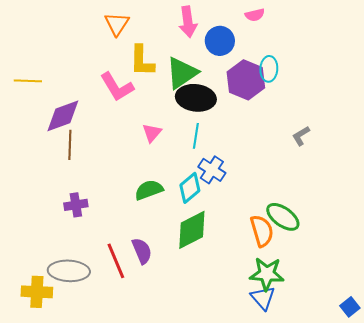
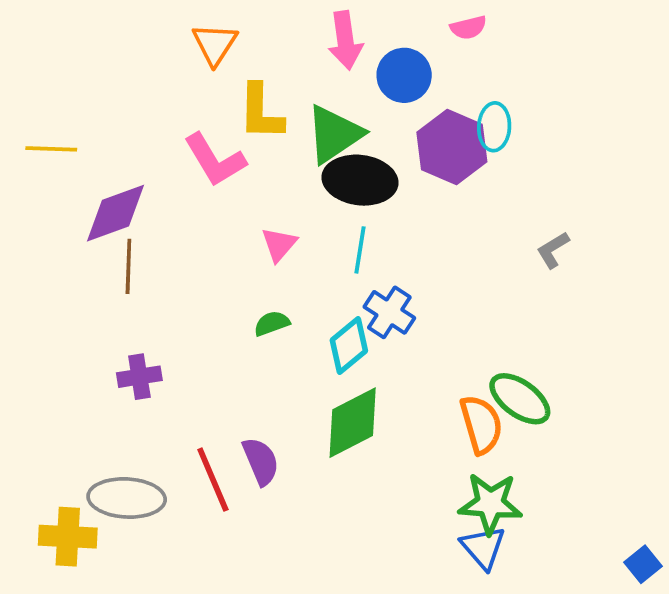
green semicircle: (149, 190) -> (272, 323), moved, size x0.7

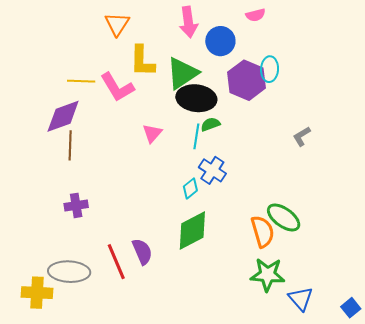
yellow line: (51, 149) -> (81, 81), moved
green semicircle: (272, 323) -> (210, 124), moved
cyan diamond: (349, 345) -> (190, 188), size x0.7
blue triangle: (483, 548) -> (301, 299), moved

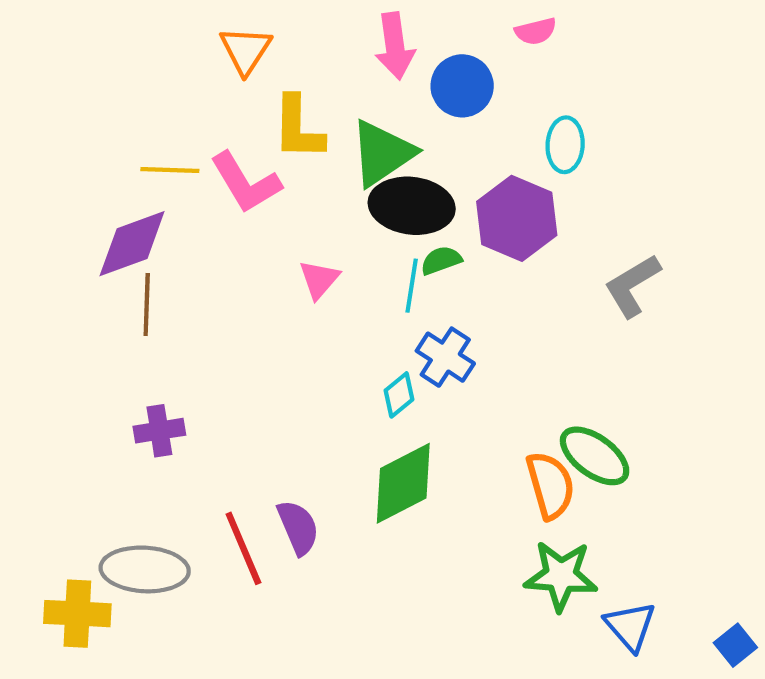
purple hexagon: (247, 80) -> (517, 218), moved
gray L-shape: (302, 136) -> (632, 286), size x1.5

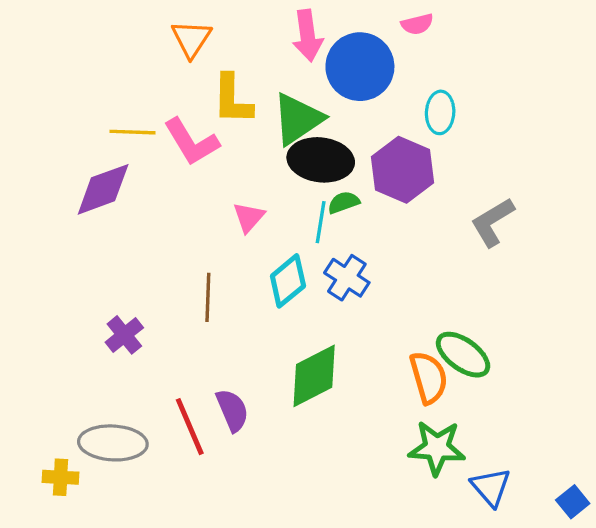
blue circle: (462, 86) -> (360, 67), size x1.4
brown line: (147, 305) -> (208, 297), moved
cyan diamond: (399, 395) -> (288, 281), moved, size x1.5
purple cross: (159, 431) -> (124, 335), turned -30
yellow cross: (77, 614) -> (61, 477), size x0.7

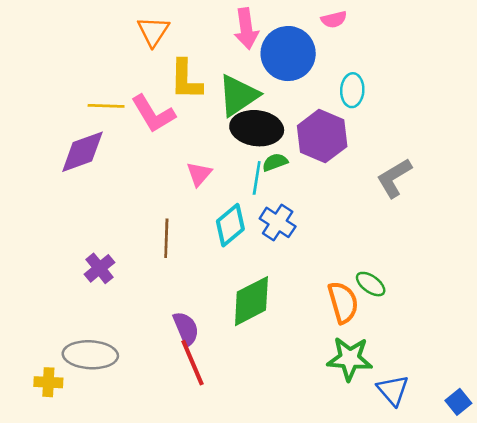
green ellipse: (463, 355) -> (371, 284), size x0.7
red line: (190, 427) -> (192, 363), moved

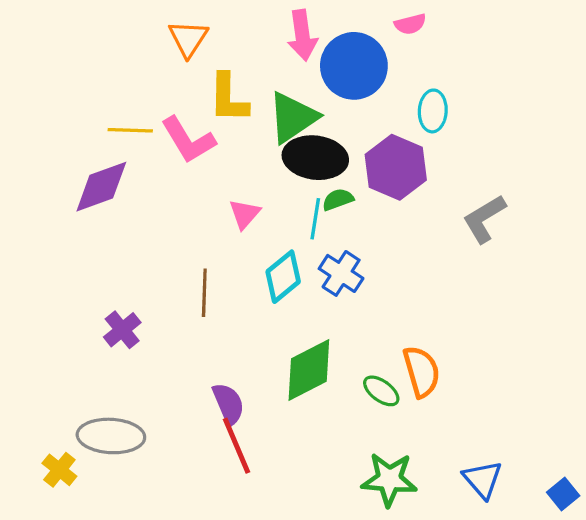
green ellipse: (371, 284) -> (381, 391), moved
green star: (350, 359) -> (389, 479), moved
yellow cross: (48, 382) -> (59, 470), turned 36

